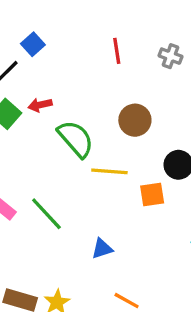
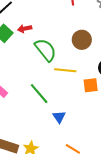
green line: (46, 214) -> (39, 94), moved
blue triangle: (102, 249) -> (59, 117), turned -48

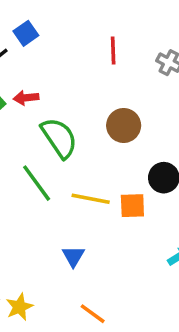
yellow line: (65, 70) -> (91, 199), moved
green line: (39, 94) -> (37, 183), moved

